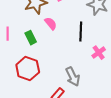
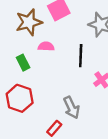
pink semicircle: (51, 24) -> (46, 46), turned -48

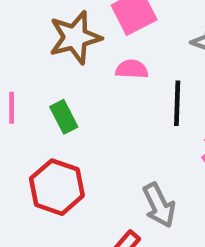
pink semicircle: (46, 46) -> (132, 69), moved

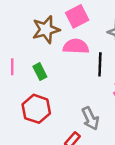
pink semicircle: (132, 69) -> (76, 46), size x1.5

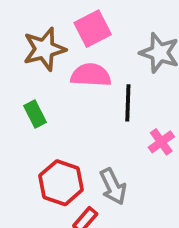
red hexagon: (36, 109) -> (61, 183), moved

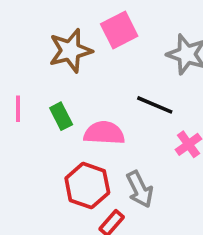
pink semicircle: (91, 75) -> (104, 133), moved
black line: (128, 103) -> (155, 105), turned -69

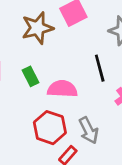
black line: (155, 105) -> (100, 68), turned 52

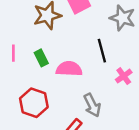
red hexagon: (50, 128) -> (34, 103), moved

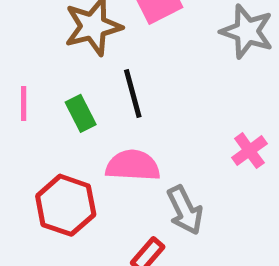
black line: (102, 51) -> (133, 94), moved
pink semicircle: (69, 69) -> (133, 165), moved

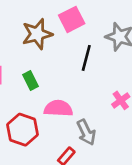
black line: (133, 94) -> (86, 58), moved, turned 30

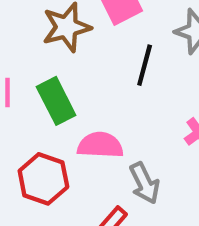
green rectangle: (30, 80) -> (56, 101), size x1.5

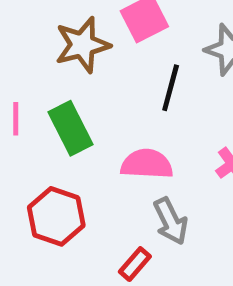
pink semicircle: (100, 145) -> (147, 164), moved

